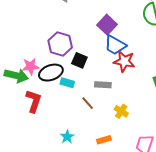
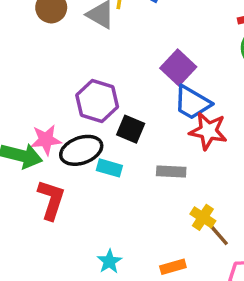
brown line: (88, 103) -> (219, 235), moved

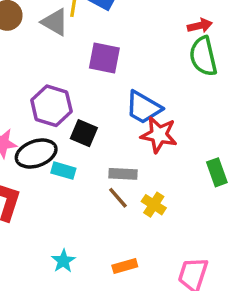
purple square: (178, 67) -> (104, 58), moved, turned -32
yellow cross: (203, 217) -> (154, 205), moved
brown line: (219, 235) -> (118, 198), moved

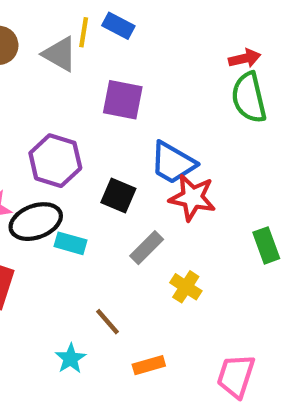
black square: (84, 133) -> (118, 195), moved
gray rectangle: (123, 174) -> (147, 248), turned -48
brown line: (118, 198) -> (108, 322), moved

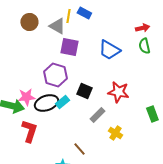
green semicircle: (249, 98) -> (144, 46), size x0.7
purple square: (123, 100) -> (69, 47), moved
blue trapezoid: (173, 163) -> (109, 50), moved
cyan rectangle: (71, 243) -> (62, 102), moved, turned -56

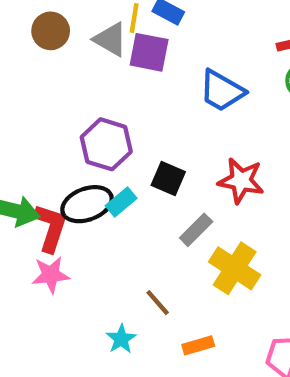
purple square: (69, 47) -> (149, 52), moved
pink star: (26, 97) -> (51, 275), moved
red L-shape: (29, 131) -> (51, 228), moved
yellow cross: (115, 133) -> (235, 268), size x1.6

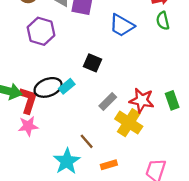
purple hexagon: (106, 144) -> (41, 31), moved
black square: (168, 178) -> (93, 63), moved
red star: (241, 181) -> (142, 100), moved
cyan star: (121, 339) -> (67, 161), size x1.6

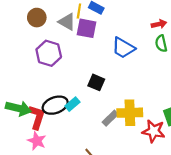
red star: (142, 100) -> (154, 131), moved
yellow cross: (129, 123) -> (130, 113), moved, turned -35
pink star: (28, 126) -> (37, 141), turned 30

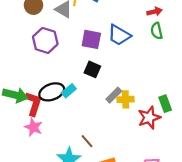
purple square: (87, 28) -> (91, 39), moved
yellow cross: (130, 113) -> (126, 99), size x0.7
gray rectangle: (110, 118) -> (114, 95), moved
red star: (154, 131) -> (149, 118), turned -30

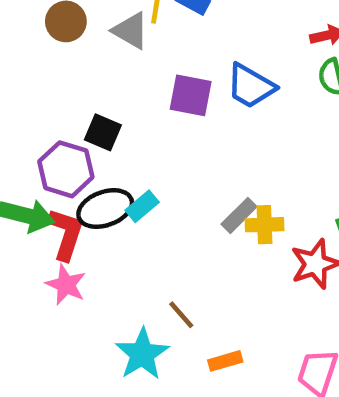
purple hexagon: (45, 40) -> (66, 169), moved
black square: (92, 69) -> (103, 132), moved

